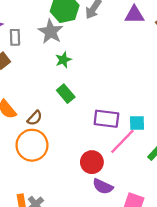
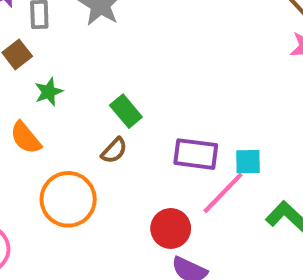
green star: (63, 60) -> (49, 92), moved
brown semicircle: (35, 118) -> (114, 151), moved

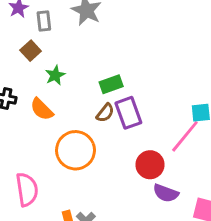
green rectangle: (126, 111) -> (111, 84), turned -65
purple rectangle: (196, 154) -> (128, 113), moved, turned 68

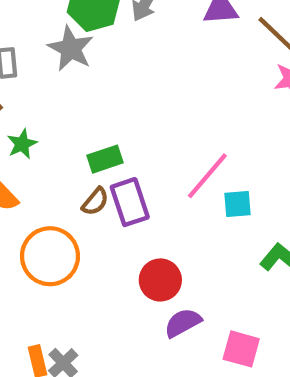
pink line: (185, 136) -> (207, 176), moved
purple semicircle: (166, 193) -> (183, 323), turned 130

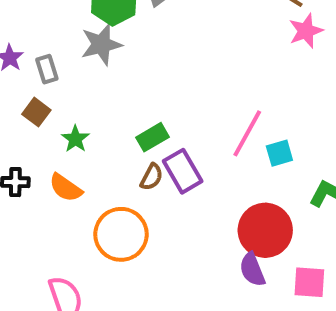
gray star: (71, 49) -> (101, 44), turned -30
red circle: (160, 280) -> (265, 230), moved, size x1.4
purple semicircle: (183, 323) -> (252, 270), turned -72

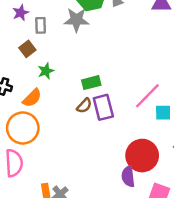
orange semicircle: (66, 188) -> (32, 98), turned -96
orange circle: (121, 234) -> (23, 128), moved

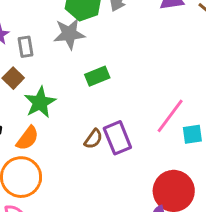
green star: (46, 71) -> (40, 102), size x1.5
green rectangle: (91, 83) -> (97, 76), moved

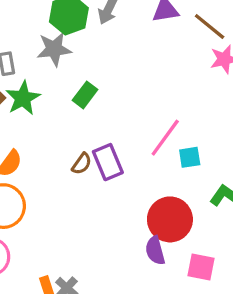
green rectangle: (97, 76) -> (85, 95), turned -30
green star: (40, 102) -> (23, 98), moved

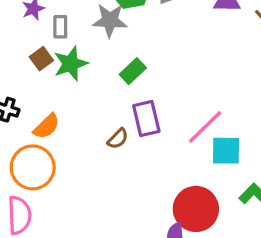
cyan square: (190, 157) -> (226, 151), size x1.4
purple rectangle: (108, 162) -> (146, 119), moved

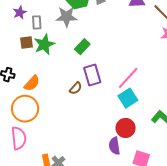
brown square: (41, 59) -> (26, 42), turned 32
cyan square: (226, 151) -> (128, 98), moved, turned -30
red circle: (196, 209) -> (126, 128), size x0.7

